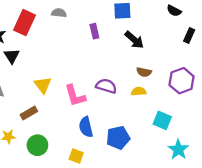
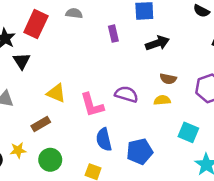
black arrow: (134, 40) -> (157, 43), turned -60
yellow triangle: (43, 85) -> (56, 93), turned -30

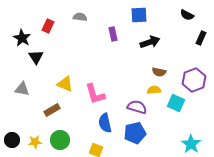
red rectangle: (36, 24) -> (48, 26), size x0.6
purple semicircle: (126, 94) -> (137, 107), moved
cyan square: (188, 132) -> (176, 103), moved
yellow star: (18, 150) -> (35, 142), moved

